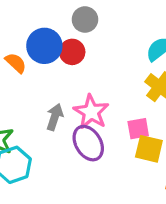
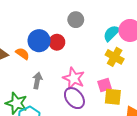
gray circle: (85, 19) -> (76, 20), moved
gray arrow: (55, 117) -> (37, 81), moved

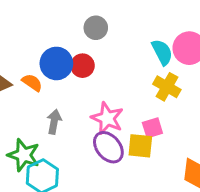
gray circle: (76, 20) -> (96, 28), moved
cyan semicircle: (111, 33) -> (162, 52), turned 108
yellow square: (113, 97) -> (140, 146), moved

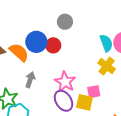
orange semicircle: (32, 83) -> (19, 52), size x1.5

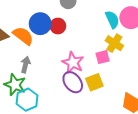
gray arrow: (30, 80) -> (25, 65), moved
pink square: (94, 92) -> (103, 57), moved
yellow square: (84, 102) -> (94, 82), turned -30

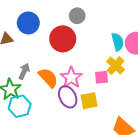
blue circle: (40, 24) -> (28, 23), moved
red circle: (58, 26) -> (63, 39), size x1.6
orange semicircle: (23, 36) -> (48, 78), moved

